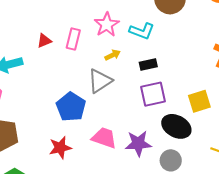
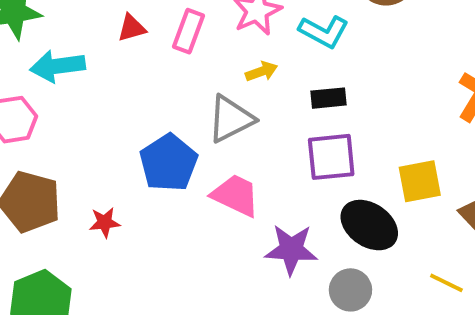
pink trapezoid: (104, 138) -> (236, 195), moved
red star: (60, 148) -> (105, 222), moved, size x0.7

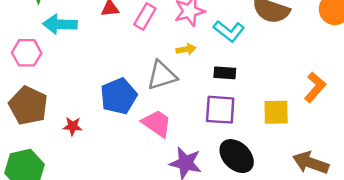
yellow square: (420, 181) -> (276, 112), moved

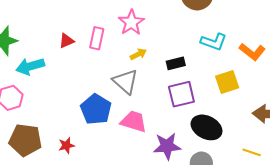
cyan L-shape: (229, 31) -> (214, 42), moved
gray triangle: (162, 75) -> (126, 82), turned -44
orange L-shape: (315, 87) -> (252, 52), turned 105

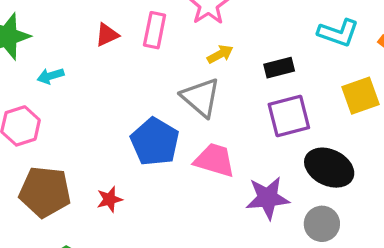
cyan arrow: (30, 66) -> (51, 76), size x0.6

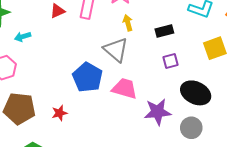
yellow arrow: (220, 54) -> (128, 23), turned -77
purple square: (289, 116) -> (171, 61), size x0.6

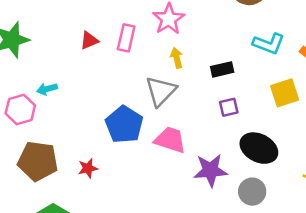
cyan arrow: (23, 37) -> (47, 89), moved
gray triangle: (116, 50) -> (161, 91), turned 32

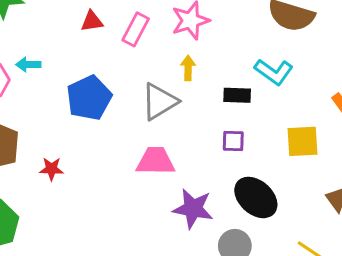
cyan L-shape: (269, 44) -> (274, 72), moved
blue pentagon: (124, 124) -> (89, 98), moved
pink trapezoid: (170, 140) -> (155, 161), turned -32

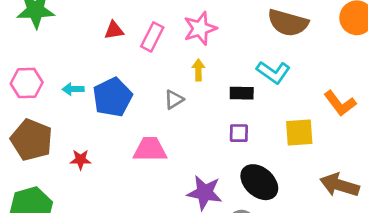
cyan arrow: (28, 65) -> (73, 89), moved
gray triangle: (159, 102) -> (174, 100), size x0.6
pink trapezoid: (155, 161) -> (150, 149), moved

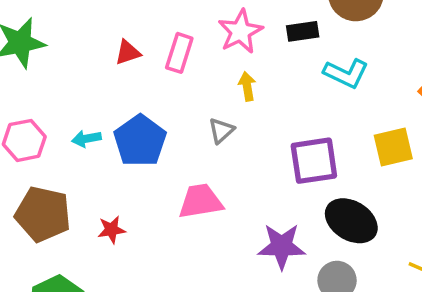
black rectangle: (242, 93) -> (303, 31), moved
purple square: (239, 133) -> (314, 161), size x1.8

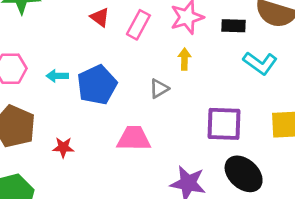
red triangle: (128, 52) -> (100, 17), turned 45

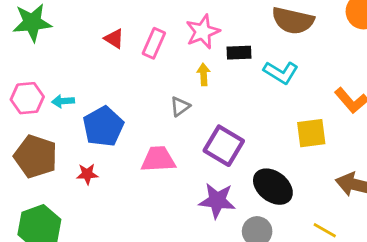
black rectangle: (233, 26) -> (239, 53), moved
cyan arrow: (57, 76) -> (63, 101), moved
blue pentagon: (97, 85) -> (103, 126), moved
purple square: (224, 124) -> (224, 146), moved, turned 33

